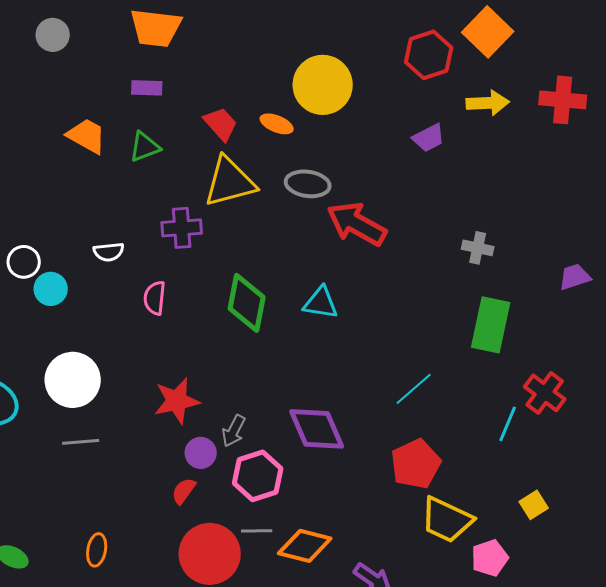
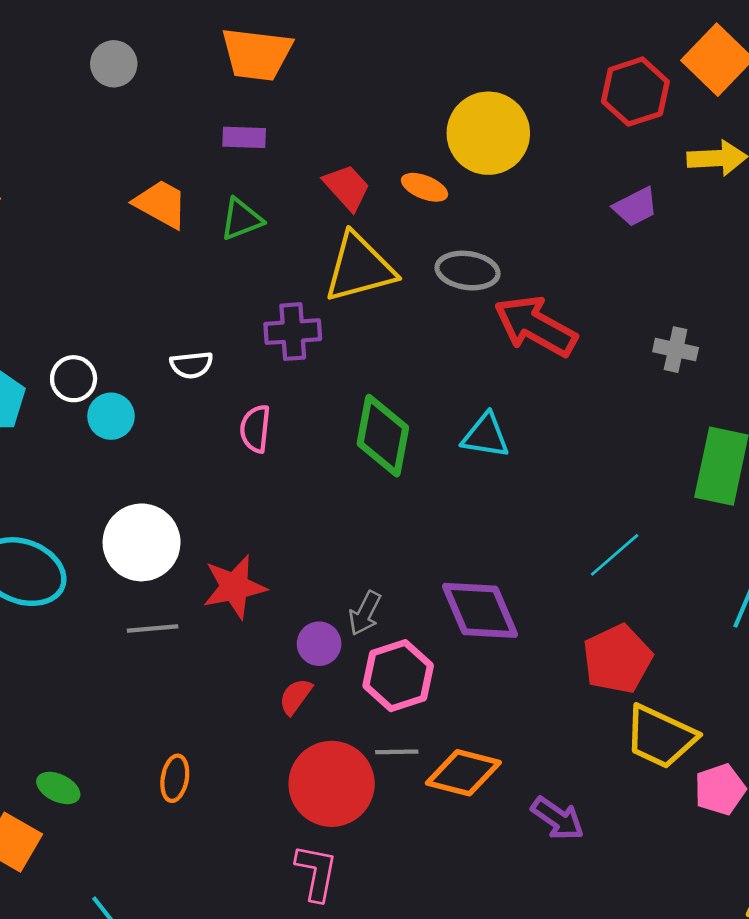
gray cross: (478, 248) -> (676, 350), moved
red star: (177, 401) -> (234, 587), moved

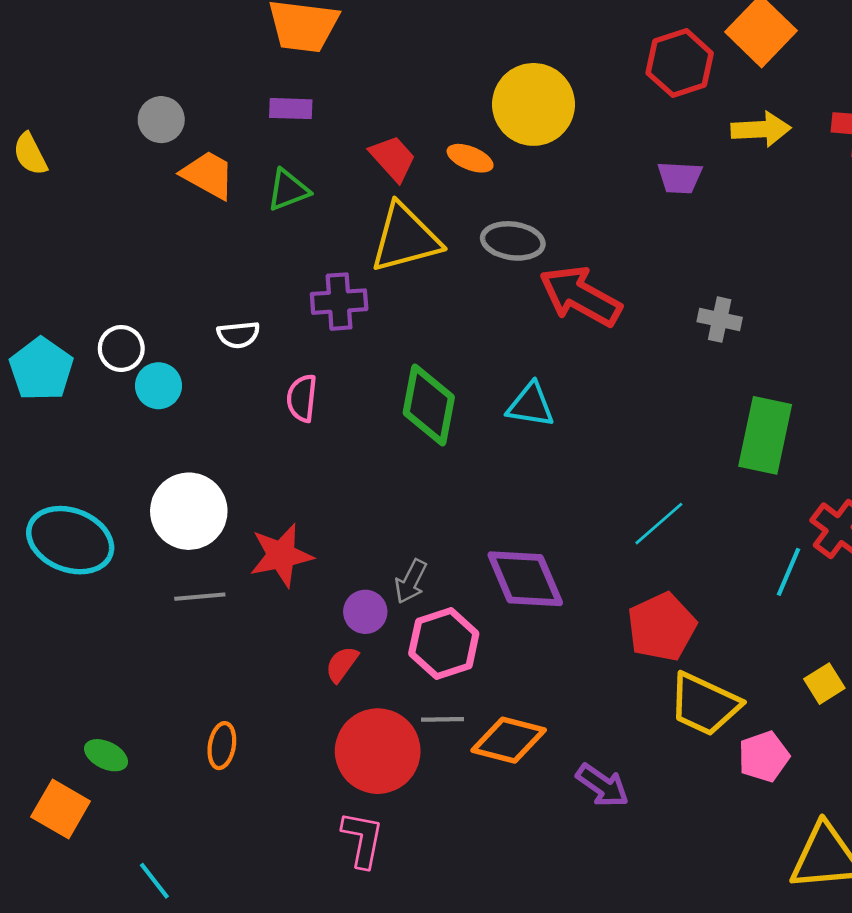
gray circle: (114, 64) -> (161, 120), moved
purple trapezoid: (635, 207) -> (680, 177), turned 30

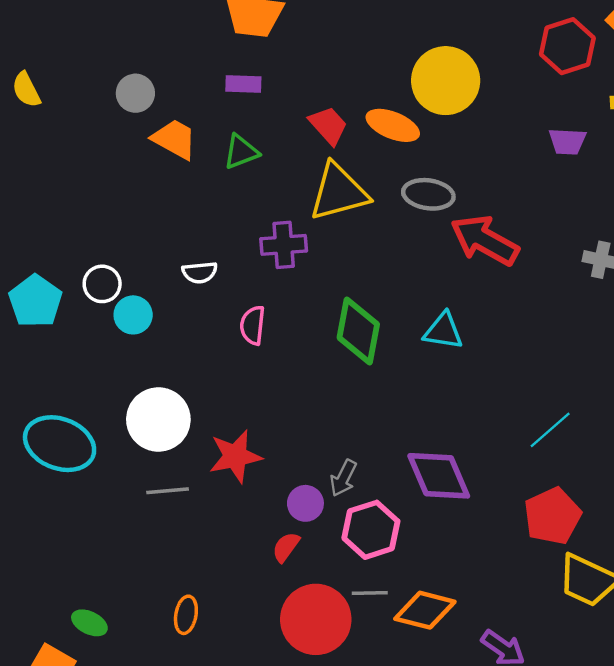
yellow semicircle: (30, 154) -> (26, 90), moved
orange ellipse: (470, 158) -> (393, 125), size x1.4

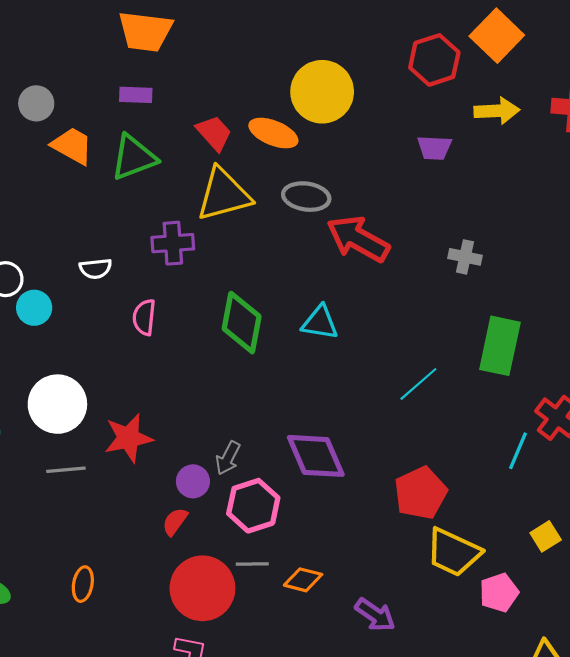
green triangle: (241, 152) -> (134, 157), size x1.4
cyan line: (550, 430) -> (418, 384), moved
orange diamond: (425, 610) -> (303, 580), size x0.7

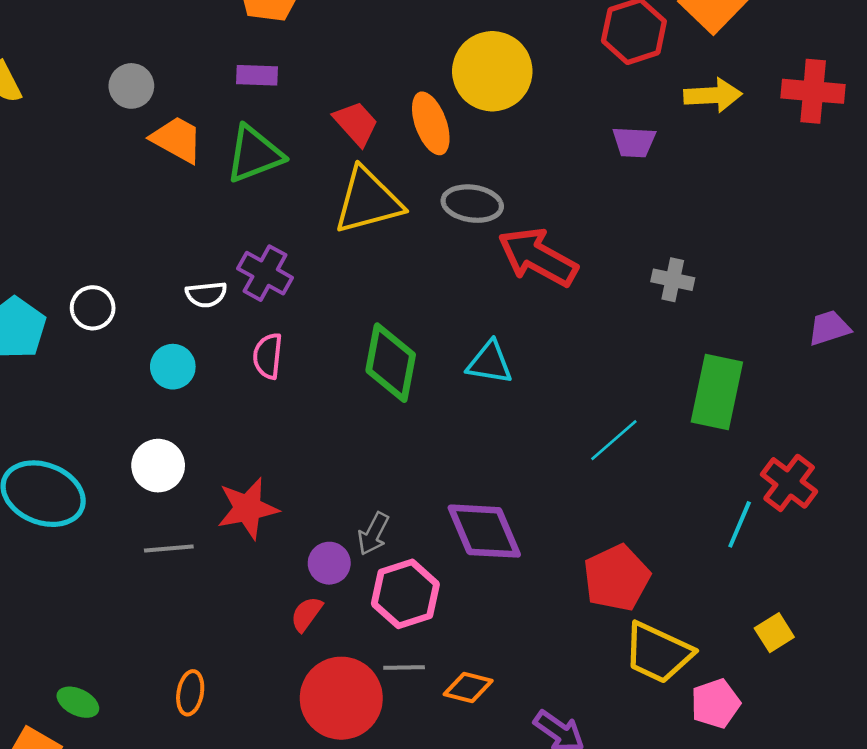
orange ellipse: (273, 133) -> (431, 123), turned 48
purple cross: (173, 243) -> (265, 273), moved, turned 33
cyan circle: (34, 308) -> (173, 367), moved
white circle: (57, 404) -> (158, 466), size x0.7

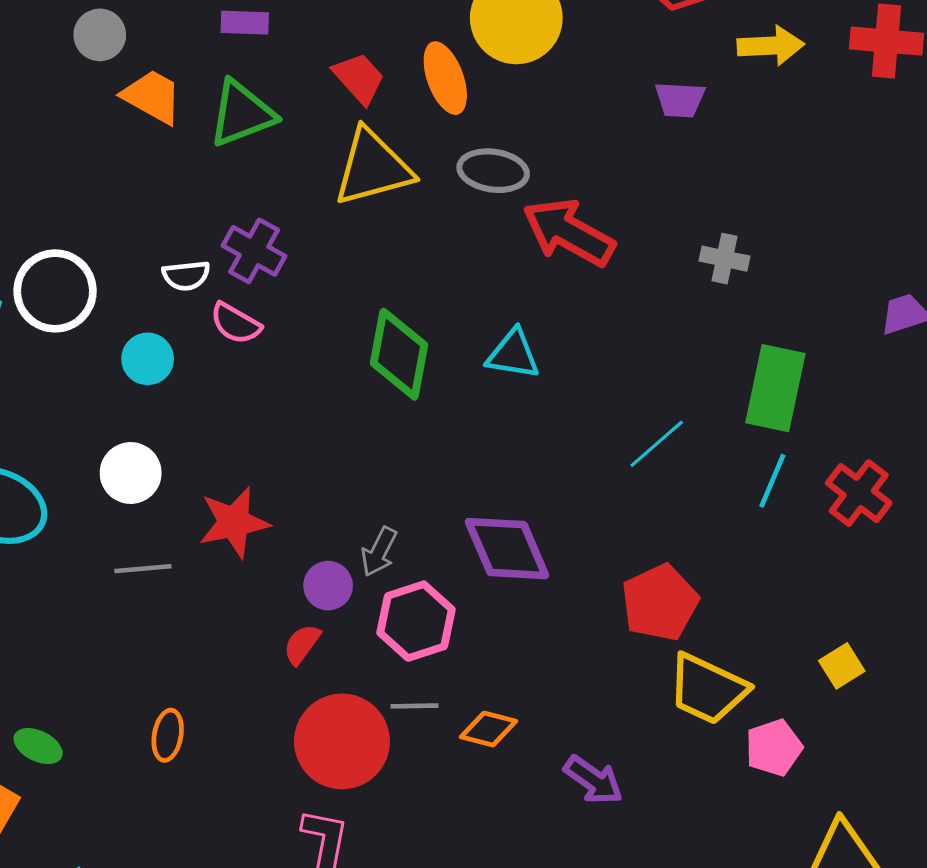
white circle: (93, 308) -> (55, 291), size x1.6
pink semicircle: (268, 356) -> (236, 323), moved, turned -66
cyan line: (740, 524) -> (772, 481), moved

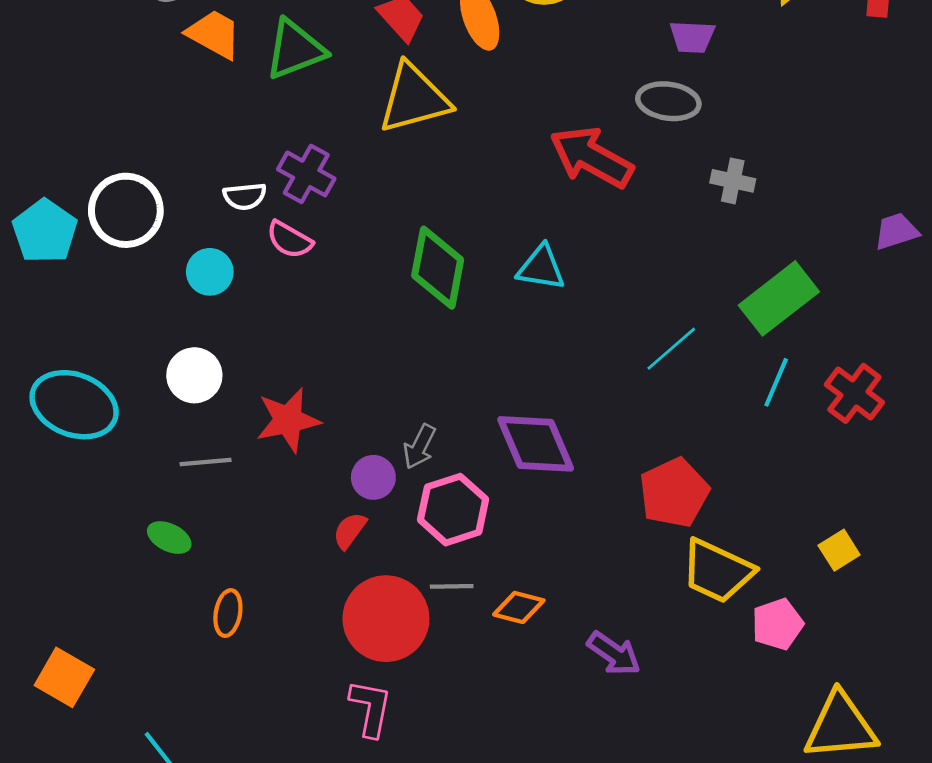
gray ellipse: (493, 171) -> (668, 101), moved
green rectangle: (775, 388) -> (779, 298), turned 40
green ellipse: (38, 746) -> (169, 538), moved

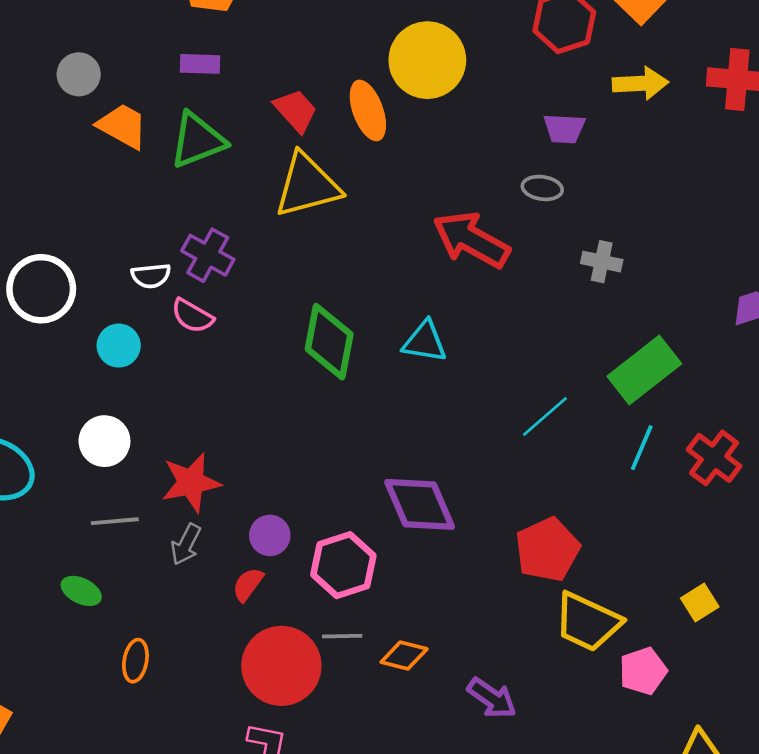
gray ellipse: (668, 101) -> (542, 188), size x0.7
gray arrow: (420, 447) -> (186, 544), moved

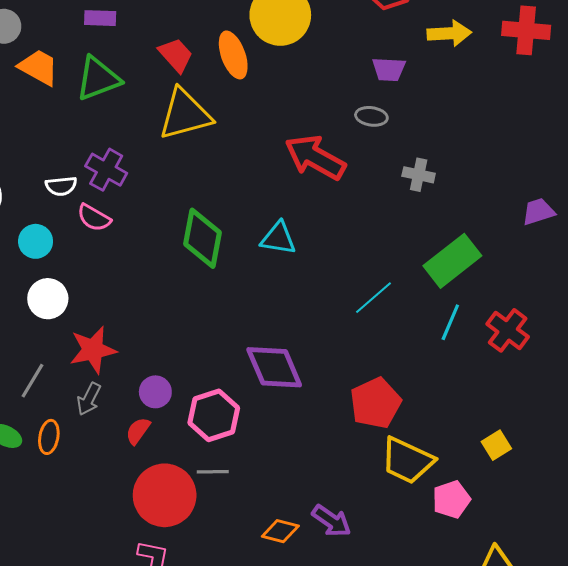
white circle: (104, 441) -> (48, 299), moved
gray line: (115, 521) -> (32, 381), turned -54
orange diamond: (404, 655) -> (280, 531), moved
orange ellipse: (135, 661) -> (49, 437), moved

